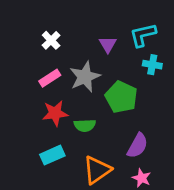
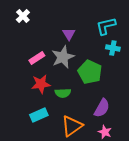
white cross: (51, 40) -> (23, 16), moved
purple triangle: (108, 44) -> (69, 34), moved

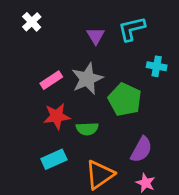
cyan L-shape: (106, 26) -> (132, 29), moved
purple triangle: (69, 34) -> (96, 36), moved

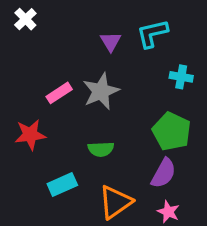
white cross: (32, 22) -> (25, 19), moved
green pentagon: (125, 100) -> (172, 131), moved
red star: (57, 116) -> (30, 135), moved

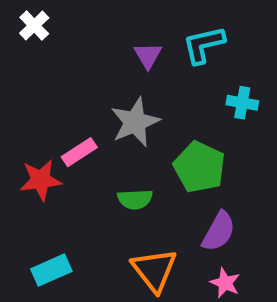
pink rectangle: (59, 93) -> (79, 152), moved
green pentagon: (172, 131) -> (199, 167), moved
cyan rectangle: (62, 184) -> (51, 270), moved
orange triangle: (115, 202) -> (154, 270), turned -33

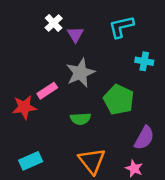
white cross: (34, 26) -> (54, 23), moved
purple triangle: (148, 56) -> (75, 34), moved
purple semicircle: (219, 231) -> (144, 138), moved

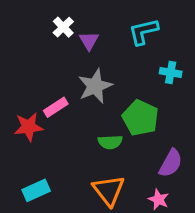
green semicircle: (80, 119) -> (110, 142), moved

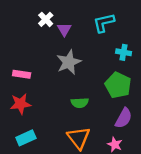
pink rectangle: (56, 107) -> (22, 74), moved, turned 42
green pentagon: (140, 118) -> (118, 85), moved
red star: (29, 127) -> (20, 104), moved

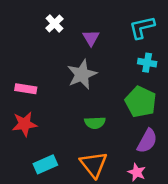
cyan L-shape: (104, 23) -> (142, 27), moved
purple triangle: (64, 29) -> (91, 38), moved
cyan rectangle: (26, 138) -> (45, 164), moved

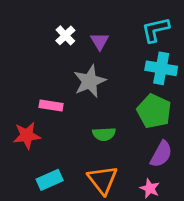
white cross: (54, 23) -> (65, 35), moved
cyan cross: (147, 63) -> (161, 68), size x1.5
pink rectangle: (26, 89) -> (51, 106), moved

